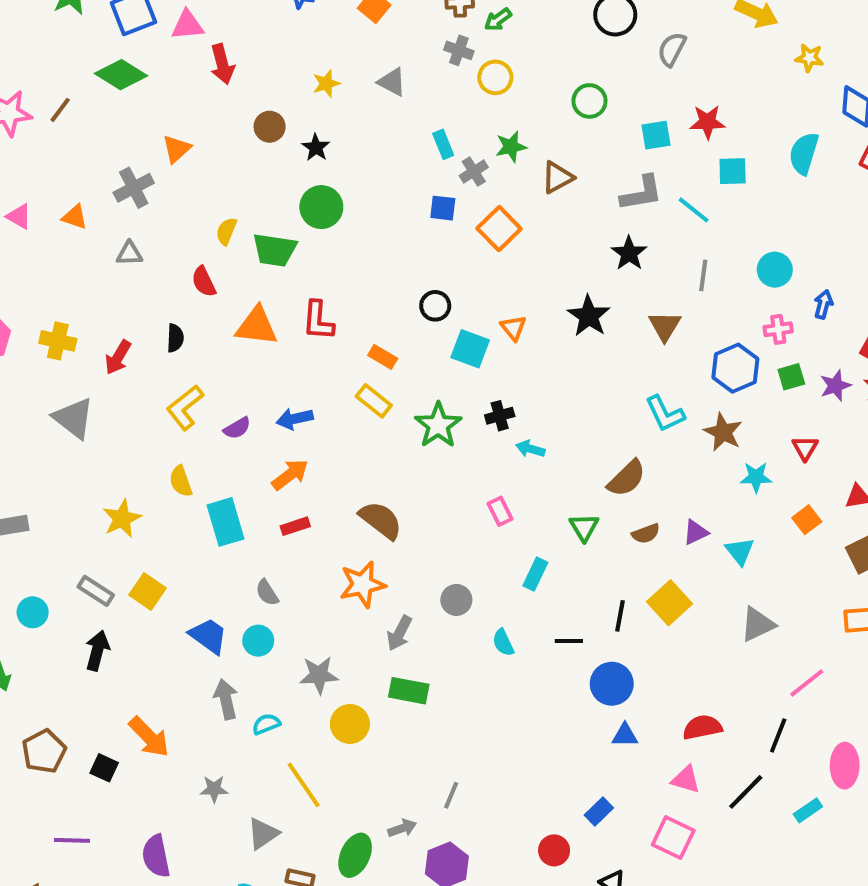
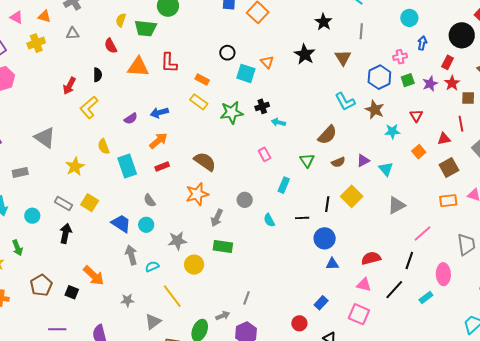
cyan circle: (775, 270) -> (409, 18), moved
yellow cross: (58, 341) -> (36, 43), moved, turned -30
yellow L-shape: (185, 407) -> (89, 107), moved
gray triangle: (74, 418) -> (45, 138), moved
green star: (438, 425) -> (232, 113), turned 30

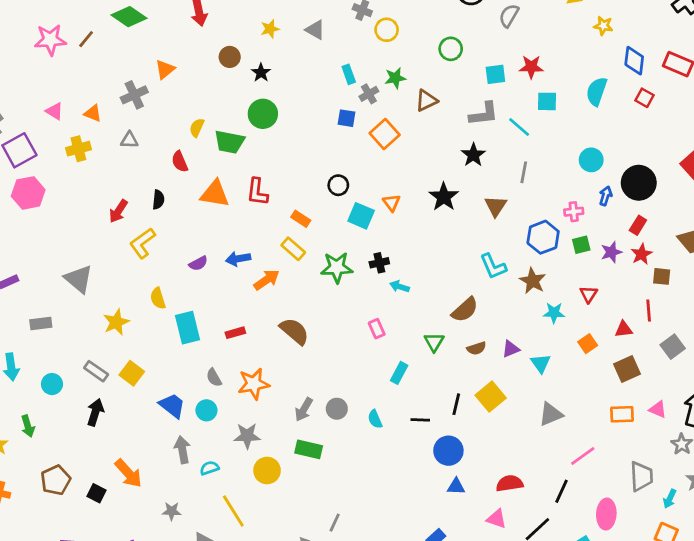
black circle: (462, 35) -> (639, 183), moved
orange arrow: (158, 141) -> (267, 280), moved
orange star: (197, 194) -> (254, 384), moved
gray circle: (245, 200) -> (337, 409), moved

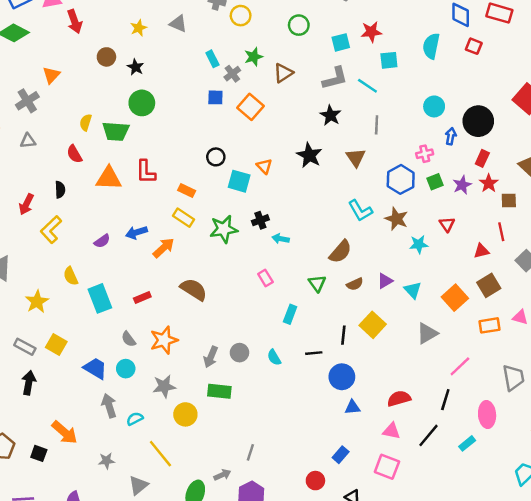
orange square: (588, 344) -> (455, 298), moved, size x1.5

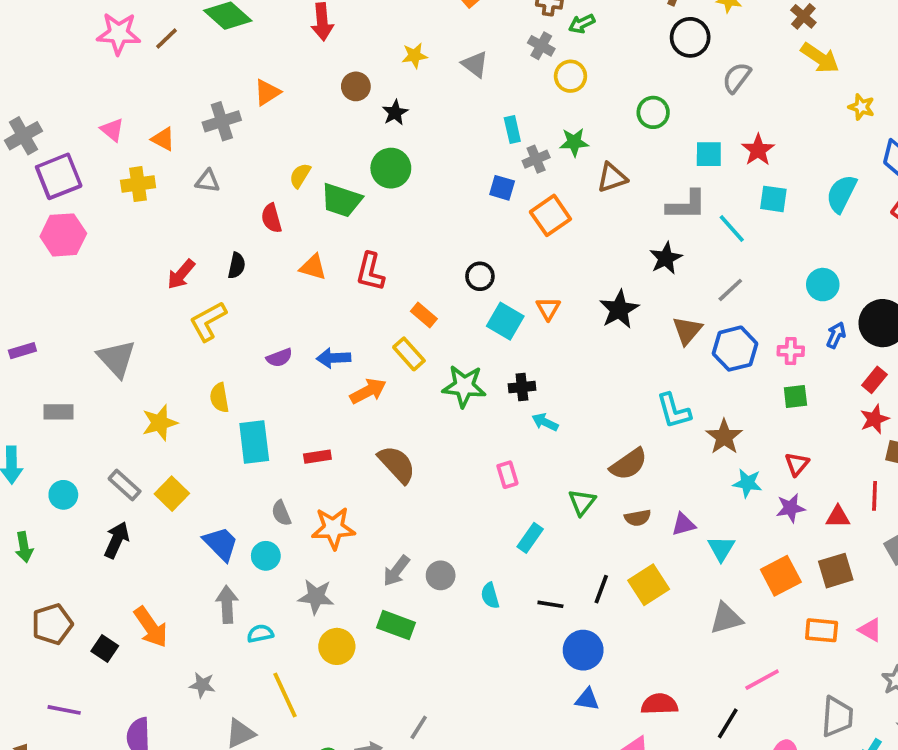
red star: (371, 32) -> (758, 150), turned 30
gray line: (377, 125) -> (730, 290), turned 30
orange triangle: (109, 178) -> (313, 267), size x0.7
blue hexagon: (401, 179) -> (735, 349), moved
purple star: (462, 185) -> (791, 508), moved

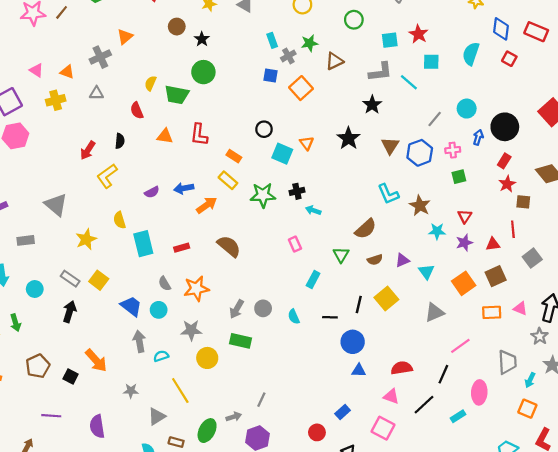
gray line: (730, 290) -> (435, 119), moved

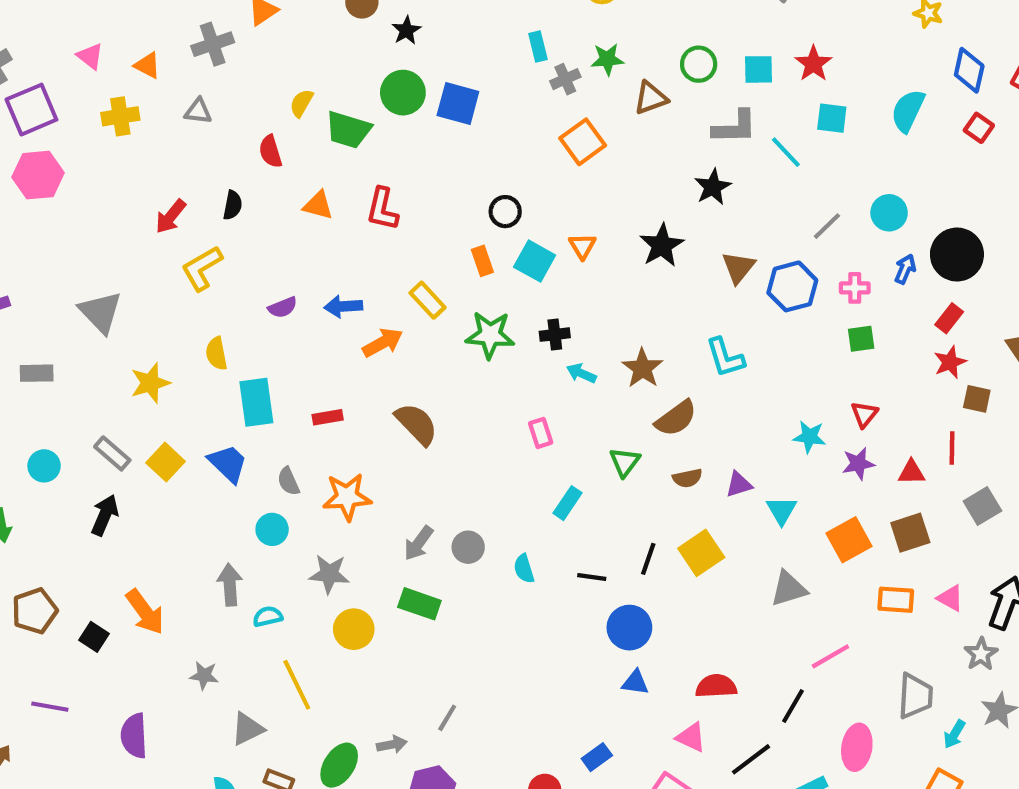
green circle: (354, 20) -> (699, 64), moved
blue square: (270, 75) -> (458, 103), moved, size x1.5
orange rectangle: (234, 156) -> (482, 261), moved, turned 32
brown star: (420, 206) -> (642, 368), moved
blue trapezoid: (131, 306) -> (228, 463), moved

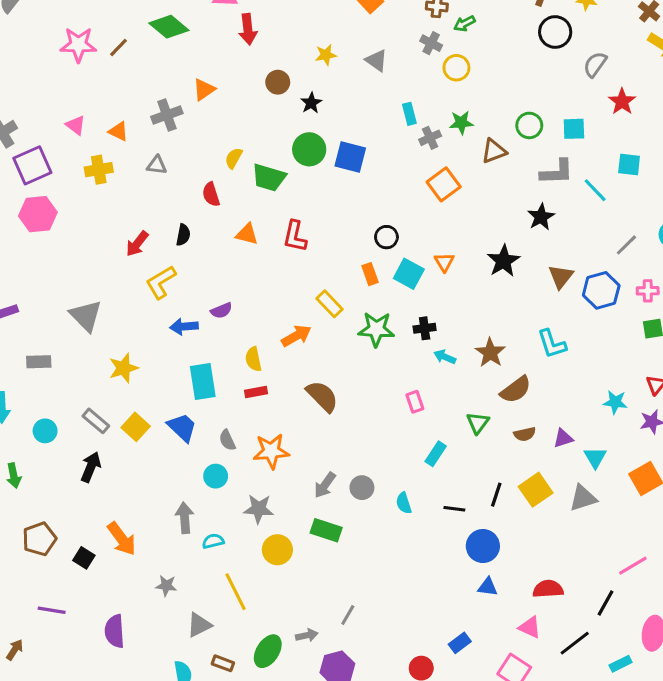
red star: (813, 64) -> (622, 102), moved
blue arrow: (343, 306) -> (184, 327), moved
yellow semicircle: (216, 354) -> (253, 359), moved
gray triangle: (789, 589) -> (583, 498), moved

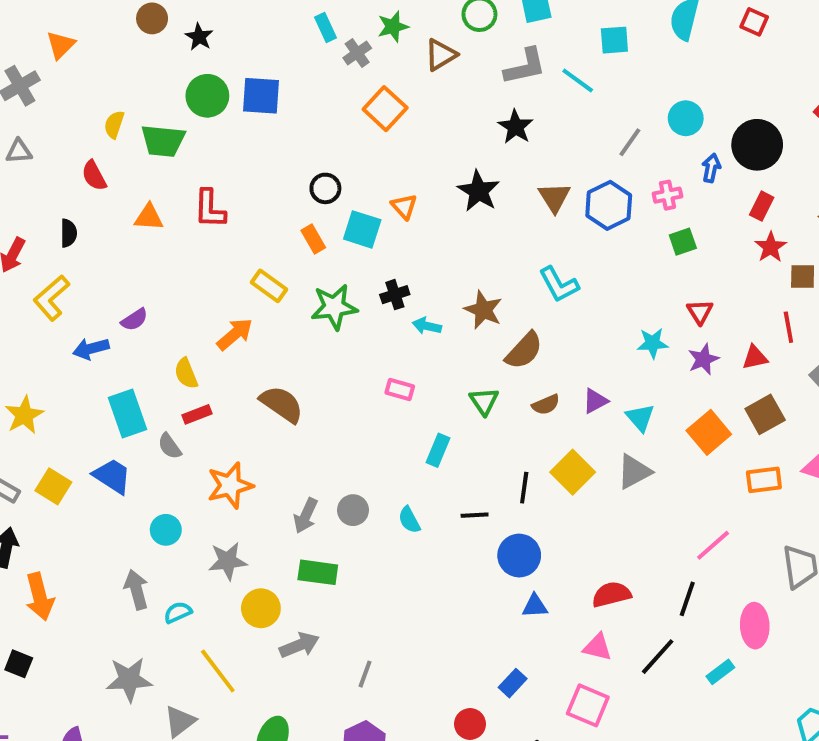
pink rectangle: (415, 402) -> (400, 390), turned -45
gray semicircle: (227, 440) -> (170, 446), moved
orange arrow: (122, 539) -> (40, 597), moved, turned 33
gray star: (166, 586) -> (129, 679), size x1.6
gray arrow: (307, 635) -> (299, 645), moved, size x1.4

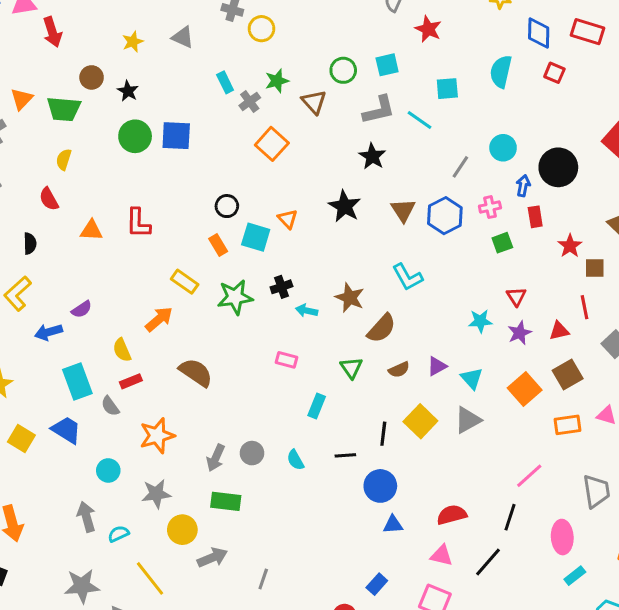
brown triangle: (441, 55) -> (314, 102), turned -40
green trapezoid: (163, 141) -> (64, 109), moved
red rectangle: (762, 206) -> (535, 217), moved, turned -35
cyan rectangle: (720, 672) -> (575, 576), moved

